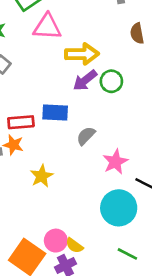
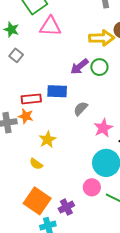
yellow arrow: (82, 54) -> (102, 38), moved
pink circle: (56, 241) -> (92, 187), moved
yellow semicircle: (74, 246) -> (36, 164), moved

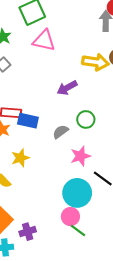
green circle: (99, 67) -> (86, 119), moved
blue rectangle: (57, 91) -> (28, 121), moved
pink circle: (92, 187) -> (70, 217), moved

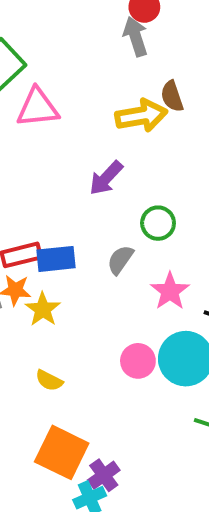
yellow star: (20, 158) -> (43, 309), moved
pink circle: (70, 217) -> (138, 361), moved
purple cross: (28, 232) -> (104, 475), moved

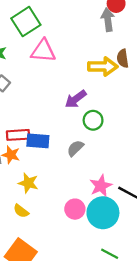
green circle: (158, 223) -> (93, 120), moved
pink star: (170, 291) -> (101, 186), moved
yellow star: (43, 309) -> (28, 183), moved, turned -30

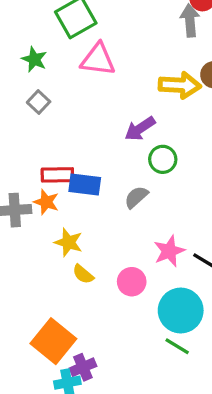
yellow semicircle: (21, 211) -> (83, 274), moved
cyan circle: (103, 213) -> (181, 310), moved

